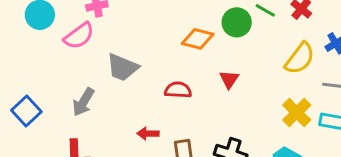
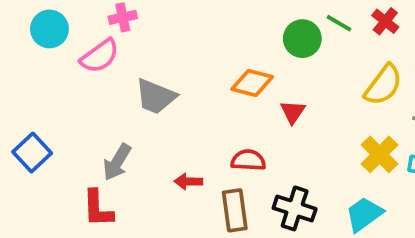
orange diamond: (198, 39) -> (252, 83), moved
red semicircle: (178, 90) -> (248, 160), moved
gray arrow: (83, 102) -> (117, 162), moved

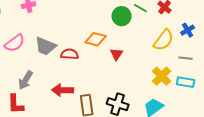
pink semicircle: (100, 56) -> (15, 43), moved
red semicircle: (248, 160) -> (70, 54), moved
red arrow: (188, 181) -> (63, 90), size x1.5

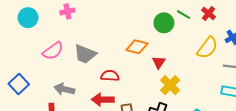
red semicircle: (70, 54) -> (110, 76), moved
yellow cross: (162, 76) -> (170, 85), moved
gray arrow: (26, 80) -> (64, 89), turned 72

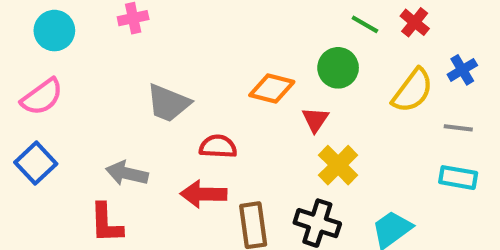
green circle: (164, 23) -> (338, 68), moved
pink semicircle: (53, 51) -> (42, 97), moved

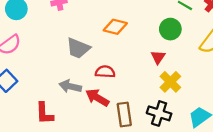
orange diamond: (272, 89) -> (115, 27), moved
gray arrow: (127, 173) -> (70, 86), moved
red arrow: (203, 194) -> (97, 98), turned 30

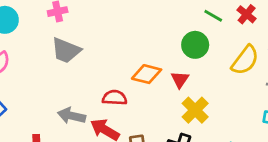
orange diamond: (115, 27) -> (147, 74), moved
gray trapezoid: (78, 48) -> (66, 50), moved

